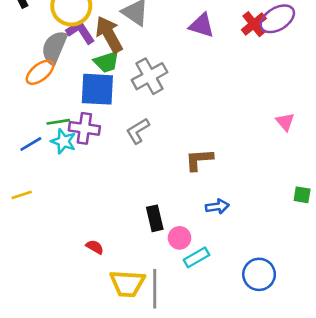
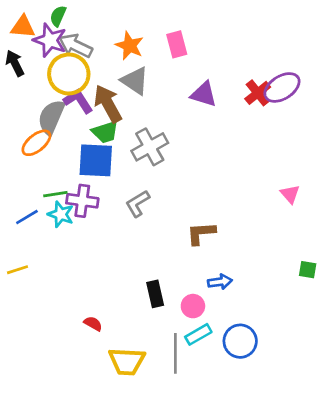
pink circle: (180, 238) -> (193, 306), moved
blue circle: (259, 274) -> (240, 341), moved
gray line: (155, 289) -> (175, 353), moved

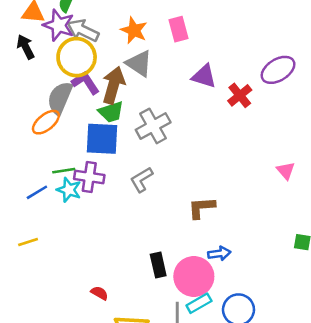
red cross: (258, 93) -> (240, 95), moved
brown arrow: (108, 104) -> (114, 85), turned 45
pink circle: (193, 306) -> (194, 276), size x1.8

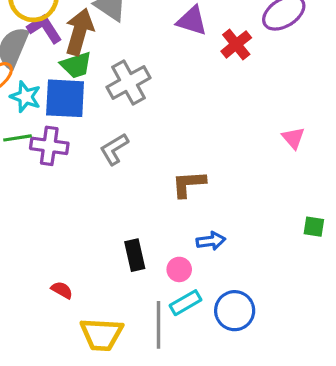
cyan star: (69, 190) -> (25, 97), moved
pink circle: (194, 276) -> (179, 269), size x0.5

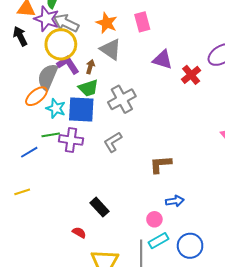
brown arrow: (79, 32) -> (90, 67), size x0.5
black rectangle: (135, 255) -> (99, 207), moved, turned -30

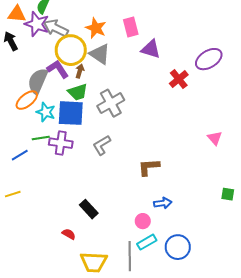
yellow circle: (61, 44) -> (71, 50), moved
purple triangle: (163, 60) -> (151, 49), moved

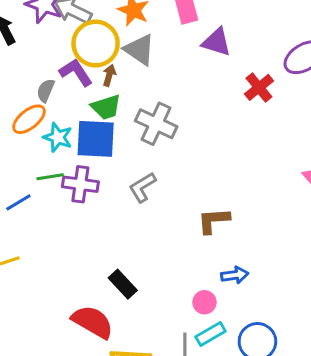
gray semicircle: (38, 81) -> (46, 90), size x0.6
gray cross: (111, 103) -> (156, 124), turned -36
red semicircle: (69, 234) -> (93, 322), size x2.0

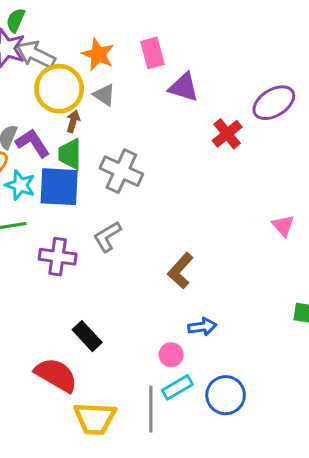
gray triangle: (139, 50) -> (104, 95), size x0.7
purple L-shape: (76, 72) -> (33, 143), moved
green trapezoid: (106, 107) -> (70, 154), turned 108
purple cross: (80, 184) -> (58, 257), moved
brown L-shape: (214, 221) -> (180, 271), turned -44

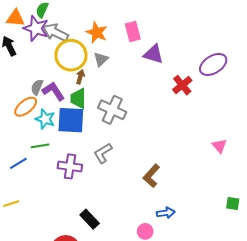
gray triangle: (104, 95) -> (101, 59), turned 42

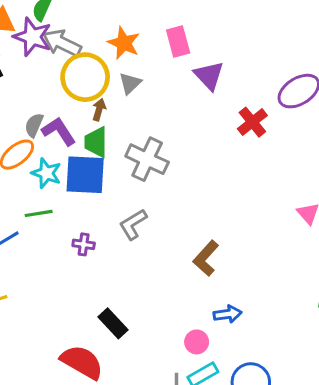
purple triangle: (153, 54) -> (209, 76), turned 30
purple cross: (70, 166) -> (84, 244), size x0.6

